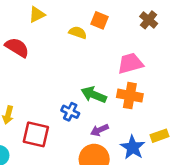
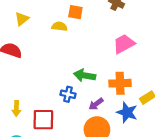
pink trapezoid: (130, 63) -> (124, 44), moved
orange cross: (130, 96) -> (120, 83), moved

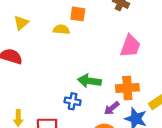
pink trapezoid: (124, 44) -> (130, 46), turned 140
purple arrow: (96, 104) -> (112, 108), moved

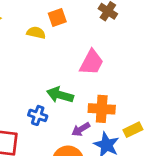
orange square: (78, 14) -> (57, 18), turned -35
pink trapezoid: (130, 46) -> (91, 62), moved

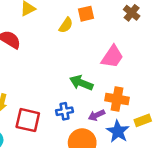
yellow semicircle: (36, 33) -> (66, 25), turned 105
blue cross: (38, 115) -> (64, 111), moved, turned -35

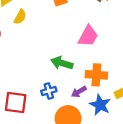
yellow semicircle: (66, 25) -> (20, 17), moved

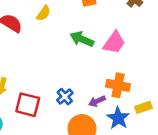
green arrow: (62, 63) -> (82, 39), moved
blue cross: (49, 91) -> (65, 97), turned -32

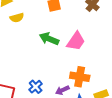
yellow semicircle: (44, 13) -> (17, 18), turned 40

